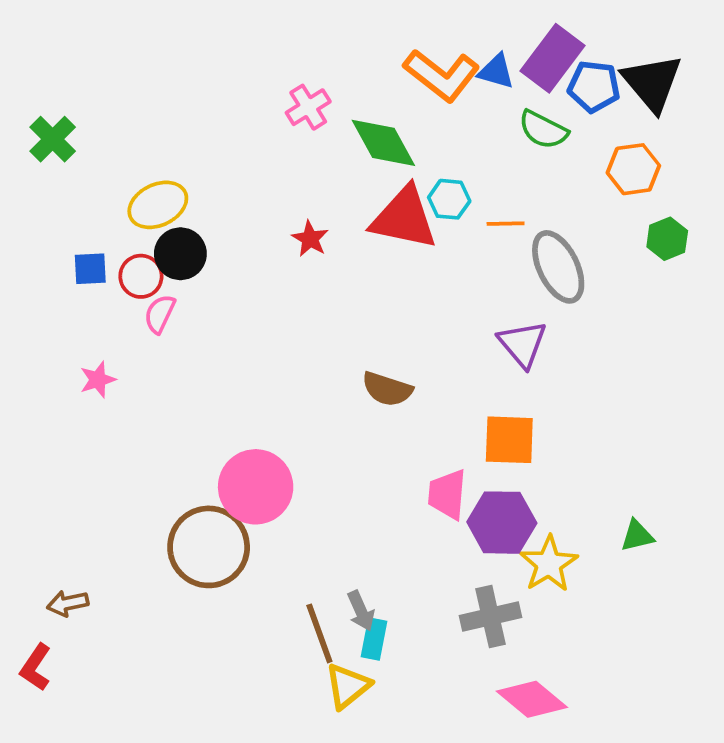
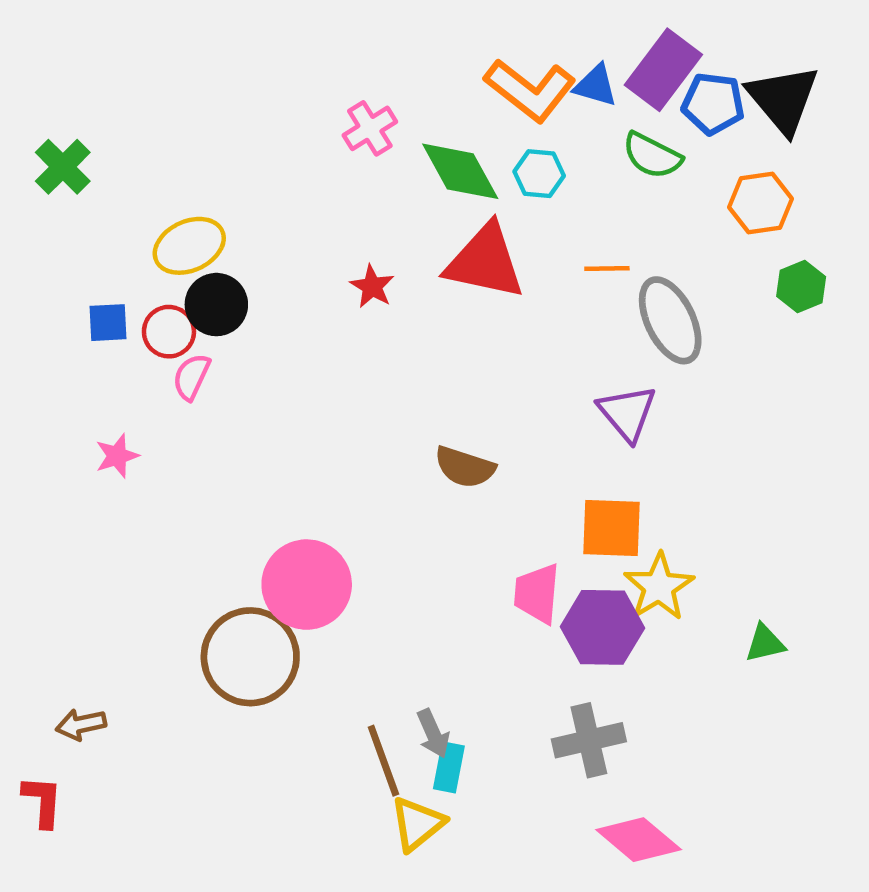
cyan hexagon: (449, 199) -> (539, 174), moved
yellow star: (549, 564) -> (659, 587), moved
red L-shape: (36, 667) -> (43, 801), turned 150

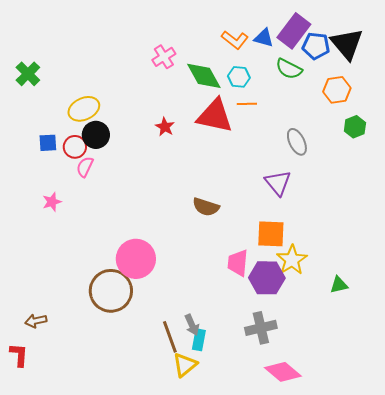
orange L-shape: (530, 90) -> (235, 40), size x0.7
orange line: (607, 268) -> (247, 104), moved
gray ellipse: (670, 320) -> (297, 142), size x0.7

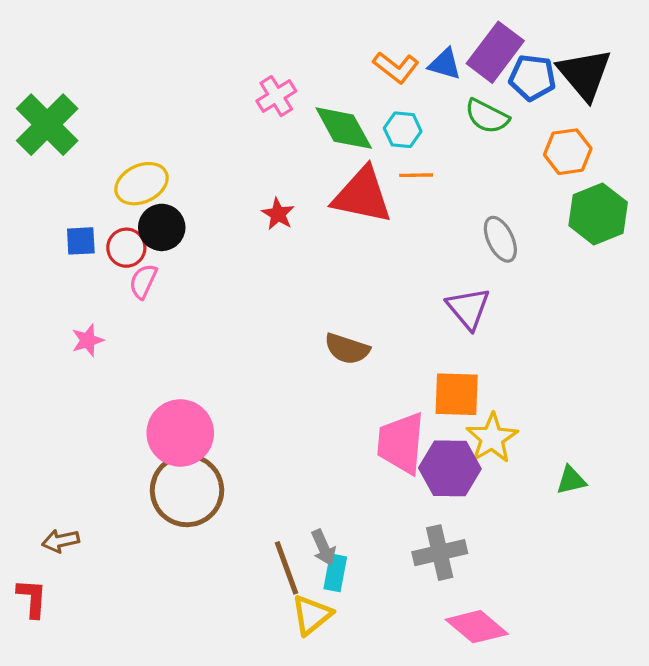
green cross: (28, 74) -> (47, 125), size x1.5
green hexagon: (355, 127) -> (598, 214), size x1.6
pink circle: (136, 259) -> (180, 433), moved
pink trapezoid: (238, 263) -> (401, 443), size x1.4

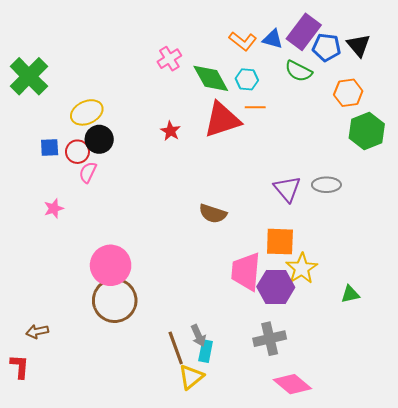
black triangle: (585, 74) -> (358, 45), size x0.7
red triangle: (362, 195) -> (222, 120), turned -30
gray ellipse: (500, 239) -> (326, 185), moved, turned -64

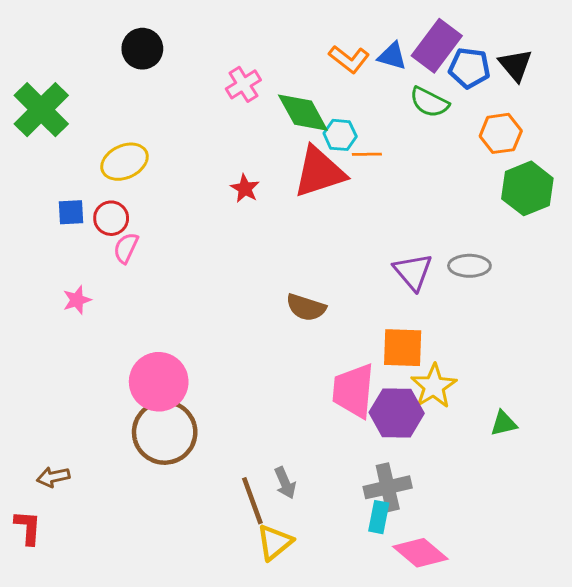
cyan hexagon: (247, 79) -> (340, 135), moved
black circle: (99, 139) -> (142, 49), moved
cyan rectangle: (206, 351) -> (379, 517), moved

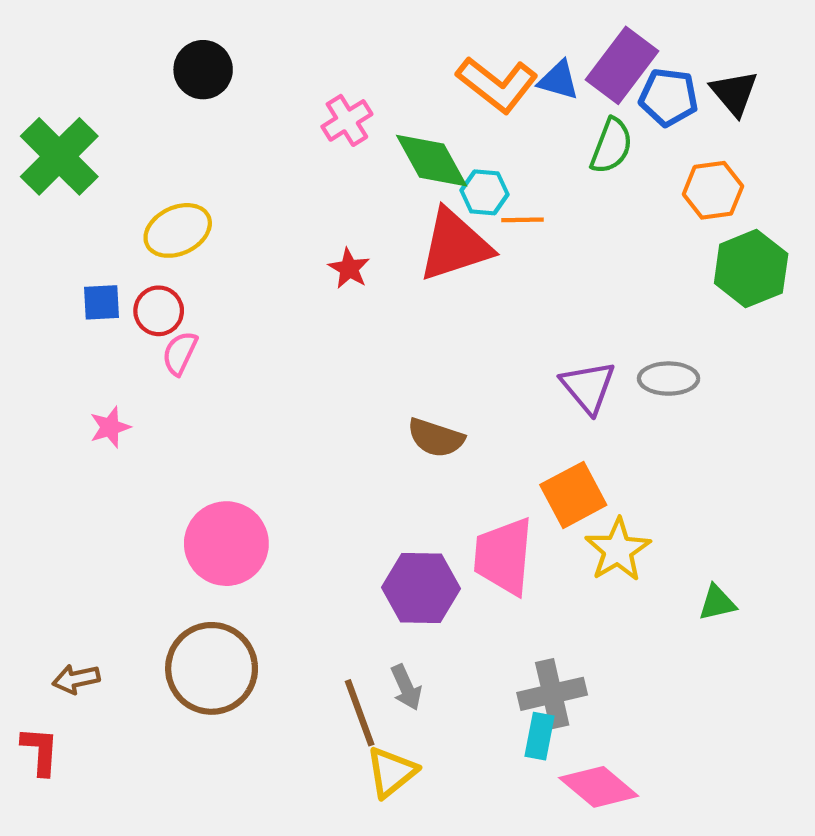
orange L-shape: (349, 59) -> (497, 84), size x1.4
green semicircle: (429, 102) -> (611, 146), turned -96
orange square: (403, 348) -> (573, 495), turned -30
purple hexagon: (397, 413) -> (421, 588), moved
brown circle: (165, 432) -> (212, 668), moved

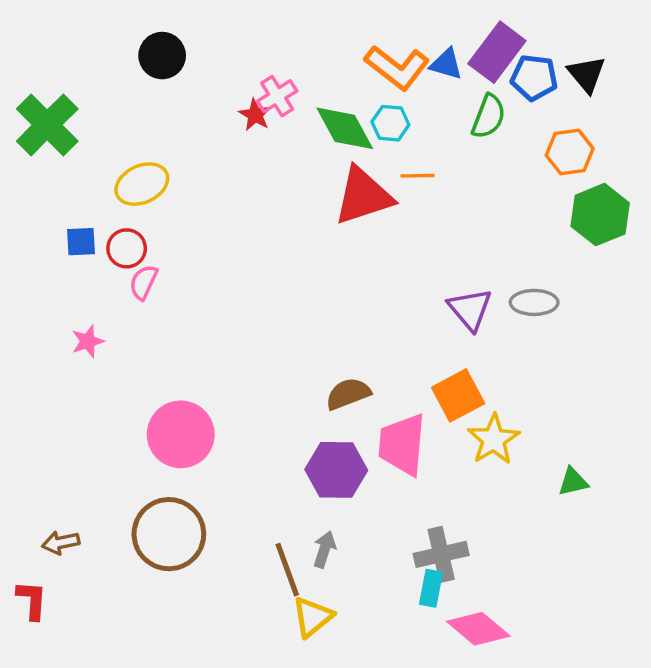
cyan hexagon: (484, 192) -> (390, 123), moved
red star: (349, 269) -> (255, 115), moved
brown semicircle: (436, 438) -> (348, 394), moved, turned 141
gray arrow: (406, 687) -> (324, 549), turned -138

